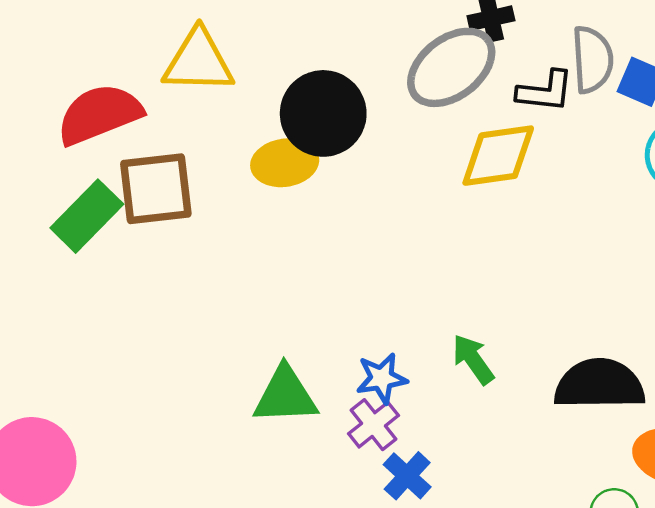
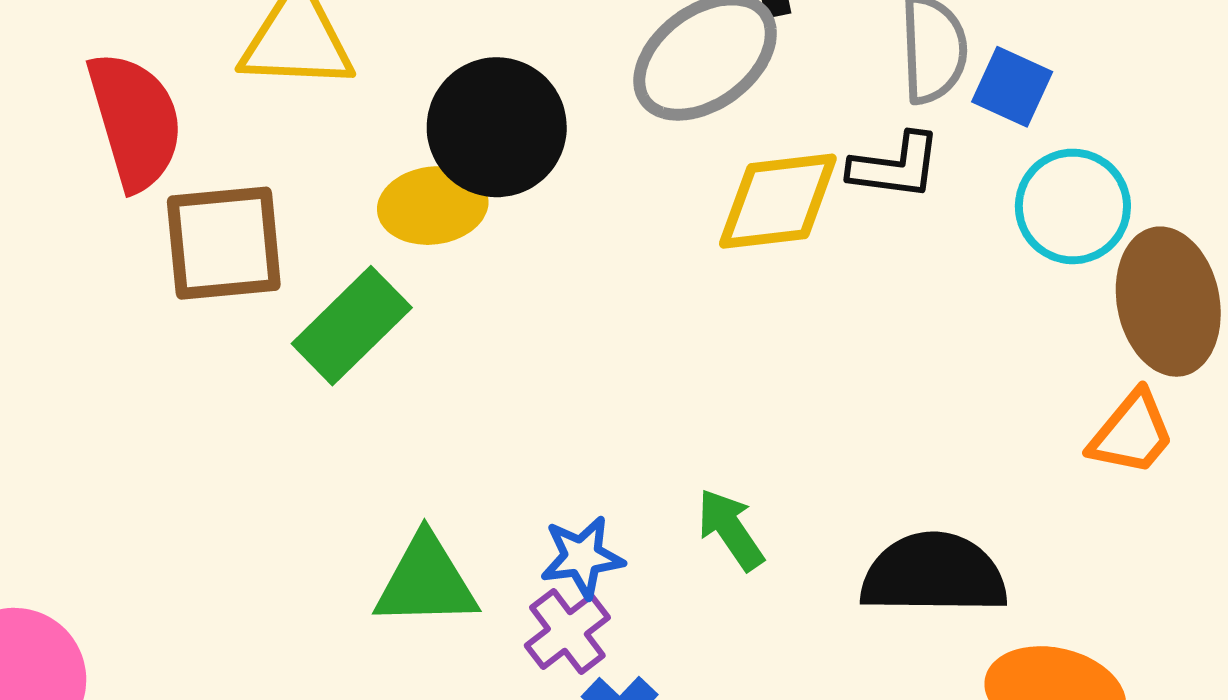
black L-shape: (545, 91) -> (895, 166), moved
red semicircle: (99, 114) -> (135, 121), turned 94
green rectangle: (87, 216) -> (352, 326), moved

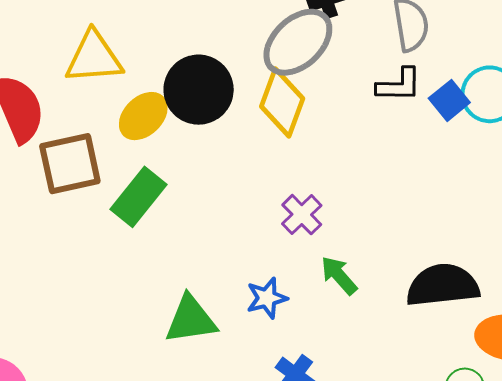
blue square: (1012, 87) -> (449, 100), moved, turned 33
yellow diamond: (778, 201) -> (282, 103), moved, turned -56
yellow ellipse: (433, 206) -> (143, 116), moved, turned -30
purple cross: (567, 632) -> (302, 215), moved

